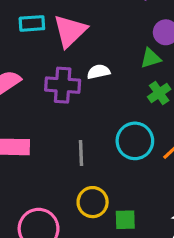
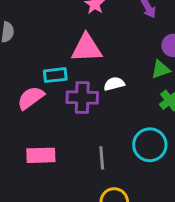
cyan rectangle: (32, 23) -> (55, 75), moved
pink triangle: (70, 31) -> (87, 48), turned 44

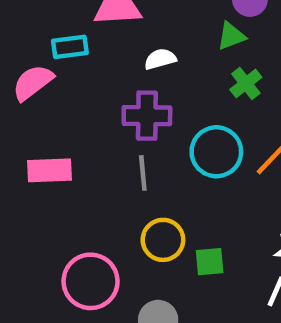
purple cross: (82, 97) -> (147, 116), moved

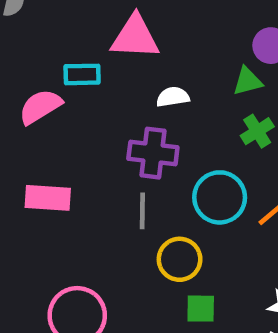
yellow circle: (163, 240) -> (180, 259), moved

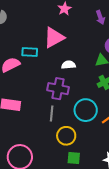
pink triangle: (135, 37) -> (54, 38), turned -35

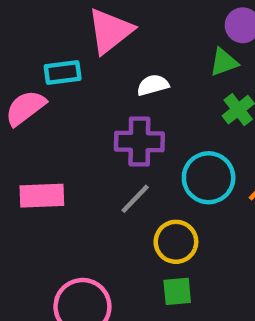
gray line: (52, 114) -> (135, 199), turned 49
green square: (74, 158) -> (177, 291), moved

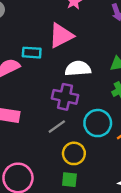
white semicircle: (153, 85) -> (78, 68), size x1.5

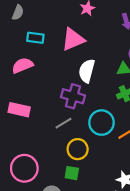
cyan rectangle: (32, 53) -> (35, 38), moved
white semicircle: (78, 68) -> (87, 71), turned -75

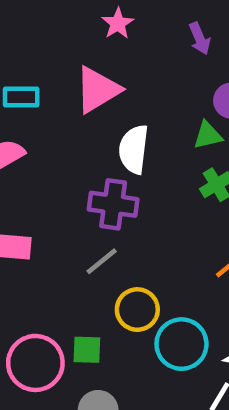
cyan circle: (101, 123) -> (181, 344), moved
green square: (72, 173) -> (87, 350), moved

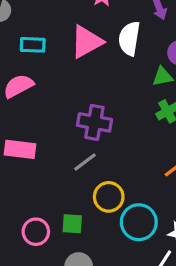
white semicircle: (134, 149) -> (129, 38), moved
pink circle: (35, 363) -> (36, 232), size x0.7

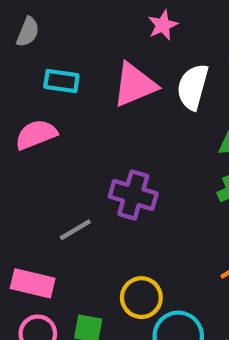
pink rectangle: (20, 149) -> (33, 283), moved
gray line: (85, 162) -> (75, 230), moved

